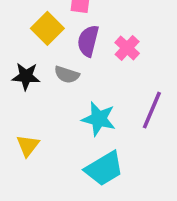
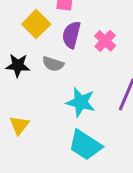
cyan trapezoid: (104, 169) -> (85, 145), turned 64

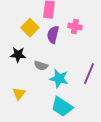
pink cross: (105, 41) -> (75, 27), moved, turned -32
gray semicircle: (53, 64) -> (41, 66), moved

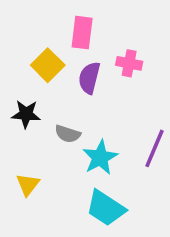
cyan star: (59, 79) -> (100, 157), turned 30

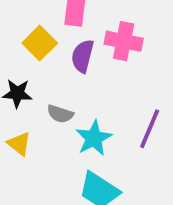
pink cross: (129, 63) -> (124, 41), size x1.4
yellow triangle: (28, 185) -> (19, 144), moved, turned -30

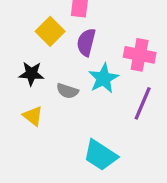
pink cross: (124, 41) -> (140, 55), moved
cyan star: (94, 138) -> (103, 78), moved

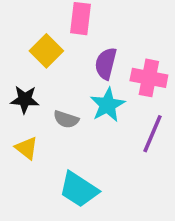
purple semicircle: (86, 42) -> (106, 64), moved
cyan trapezoid: (100, 155) -> (79, 189), moved

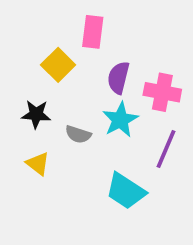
cyan trapezoid: (79, 189) -> (126, 191), moved

